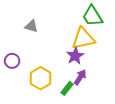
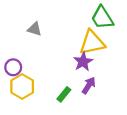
yellow hexagon: (41, 78) -> (22, 87), moved
green rectangle: (67, 88) -> (64, 94), moved

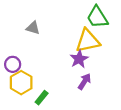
green rectangle: (64, 94) -> (42, 98), moved

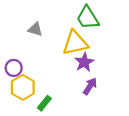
green trapezoid: (97, 17) -> (88, 18), moved
yellow triangle: (88, 41) -> (75, 43), moved

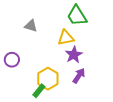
yellow triangle: (75, 43) -> (66, 38), size x0.7
yellow hexagon: (23, 87) -> (48, 79), moved

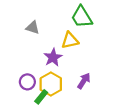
purple star: (74, 55) -> (53, 57), moved
purple circle: (12, 60) -> (27, 82), moved

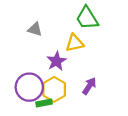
purple circle: (27, 82) -> (29, 87), size x1.6
green rectangle: (41, 97) -> (44, 103), turned 40

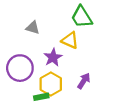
yellow triangle: (75, 43) -> (70, 40), turned 36
purple circle: (29, 87) -> (20, 68), moved

